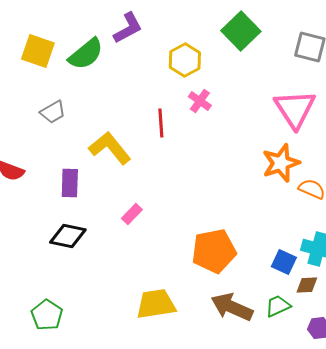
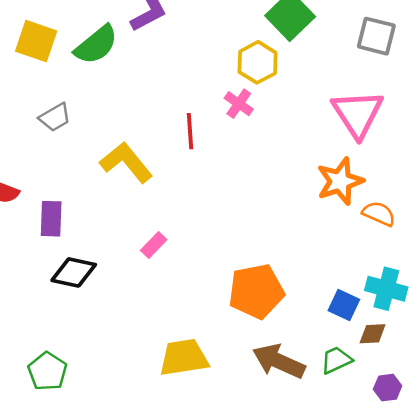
yellow hexagon: (185, 60) -> (258, 62), moved
purple rectangle: (70, 183) -> (51, 219), moved

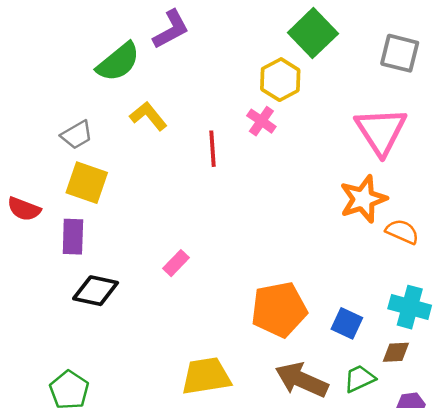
yellow square: (36, 41) -> (87, 183), moved
yellow L-shape: (126, 162) -> (148, 116), moved, size x0.7
blue square: (344, 305) -> (347, 323), moved

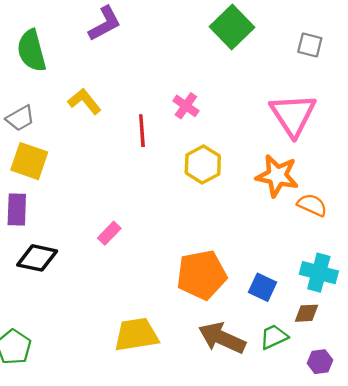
gray square: (400, 53) -> (310, 45), size x0.7
green semicircle: (118, 62) -> (32, 51), moved, turned 114
yellow hexagon: (280, 80) -> (203, 164), moved
orange star: (363, 199) -> (277, 176), turned 30

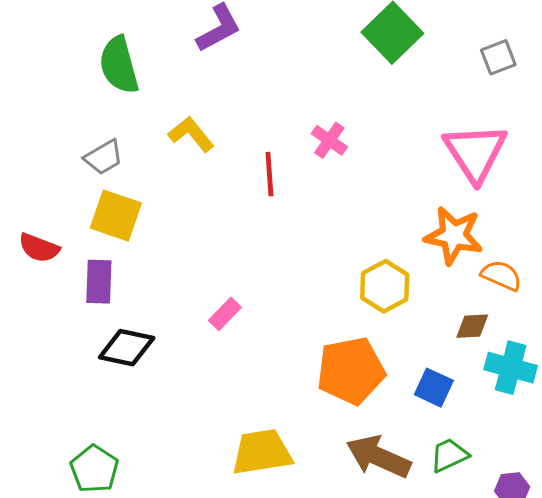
gray square: (310, 45) -> (498, 57), turned -35
yellow hexagon: (203, 164) -> (385, 286), moved
brown diamond: (306, 313) -> (472, 326), moved

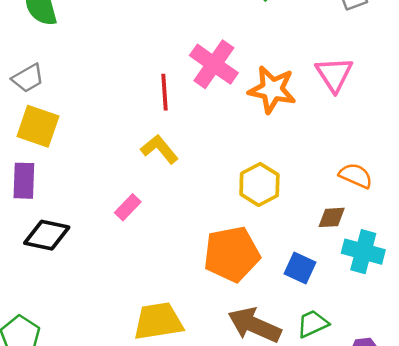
yellow L-shape: (191, 134) -> (159, 149), moved
pink cross: (329, 140) -> (214, 64), size x1.6
pink triangle: (475, 153) -> (334, 74), size x0.7
orange star: (454, 236) -> (272, 90), moved

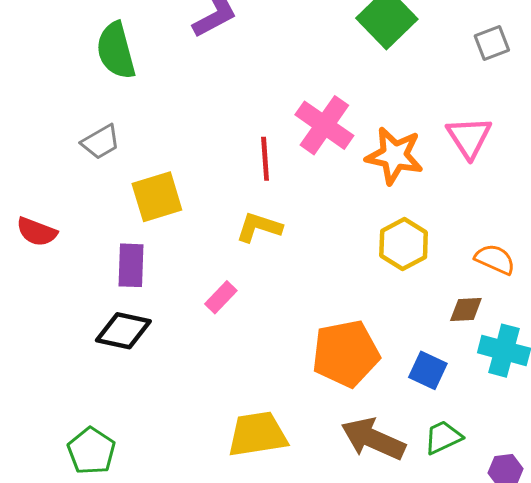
yellow square: (38, 126) -> (157, 197), moved, turned -36
yellow L-shape: (159, 149) -> (259, 227), turned -33
purple rectangle: (24, 181) -> (131, 265), moved
yellow hexagon: (259, 184) -> (404, 244), moved

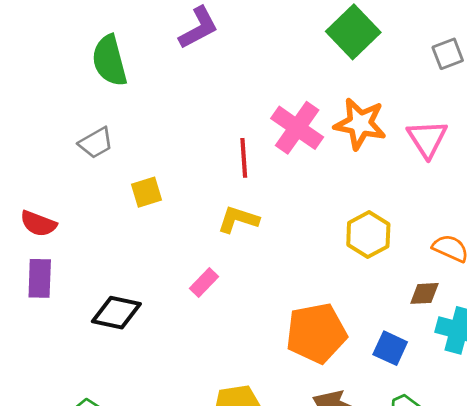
orange star: (394, 156) -> (360, 124), moved
yellow square: (157, 197) -> (147, 192), size x0.7
purple rectangle: (131, 265) -> (40, 278), moved

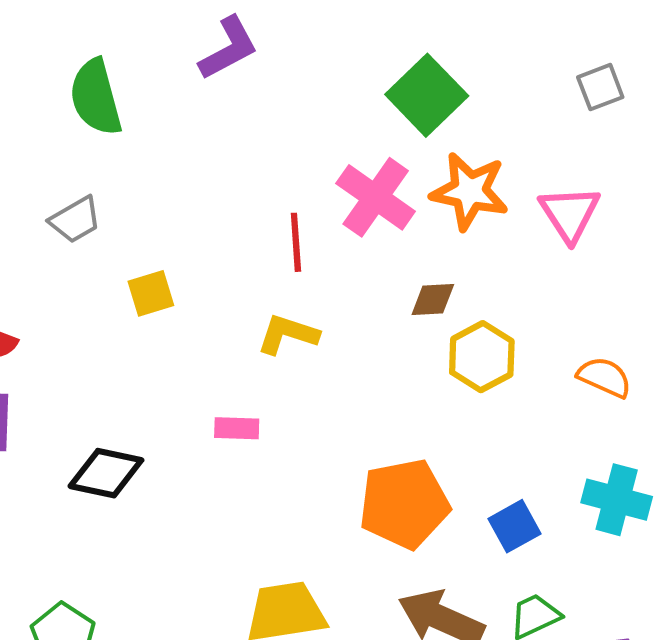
green square: (353, 32) -> (427, 95), moved
pink rectangle: (204, 282) -> (237, 428), turned 48
brown diamond: (424, 293) -> (433, 299), moved
blue square: (390, 348) -> (514, 526), turned 36

